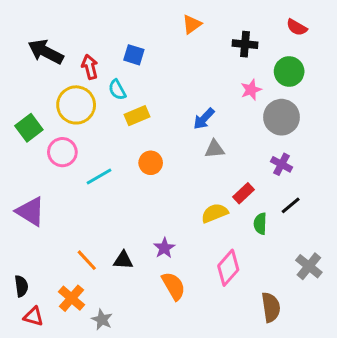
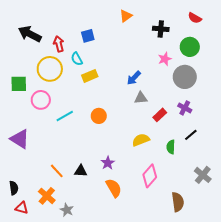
blue square: (134, 55) -> (88, 36), turned -32
green square: (29, 128) -> (19, 84), turned 36
orange circle: (151, 163) -> (99, 116), moved
red rectangle: (243, 193) -> (160, 115), moved

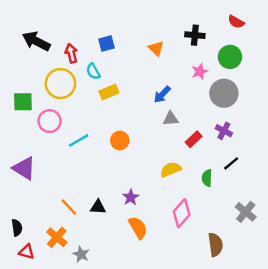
orange triangle: (126, 16) -> (156, 48), moved, turned -40

